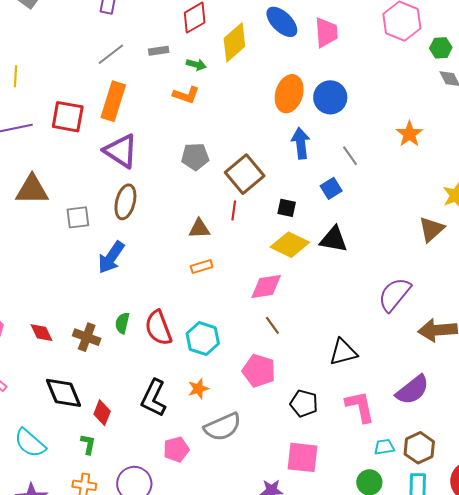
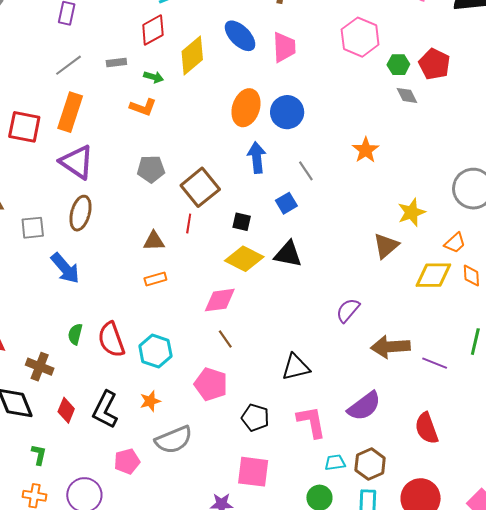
blue arrow: (111, 257) -> (65, 268), turned -76
purple semicircle: (394, 294) -> (348, 310), size x0.7
brown cross: (87, 337) -> (40, 367), moved
red diamond: (102, 413) -> (66, 410), moved

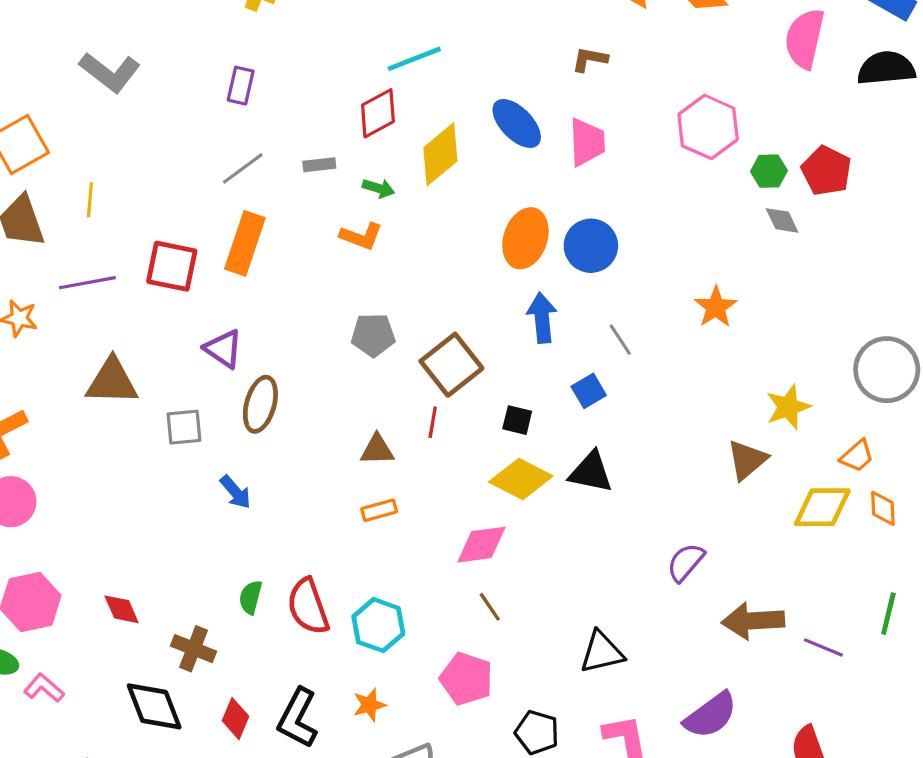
purple triangle: (77, 162) -> (223, 349), moved, size x0.7
blue arrow: (65, 268) -> (235, 492), size x0.7

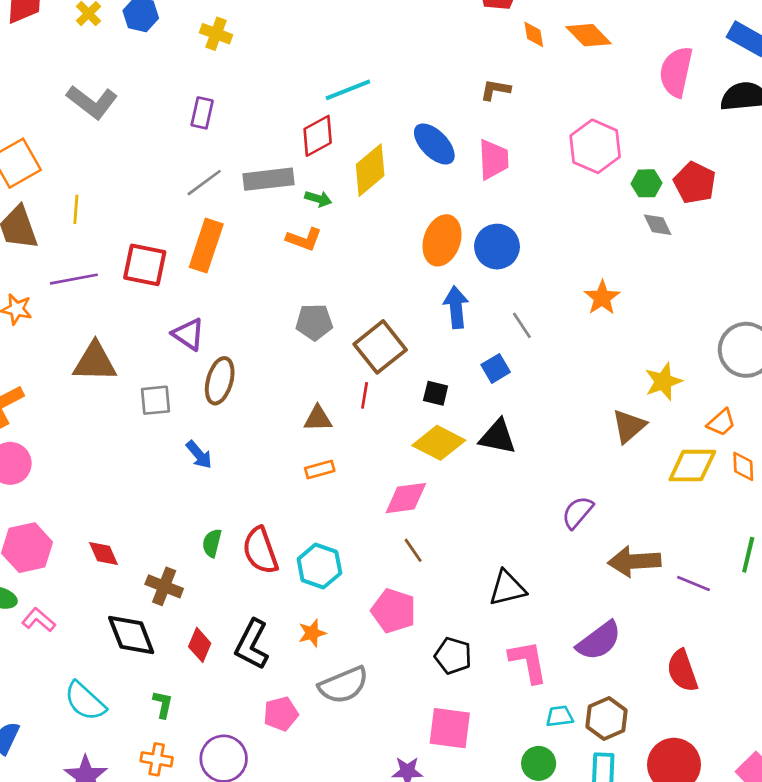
gray rectangle: (319, 165) -> (268, 179), size x1.8

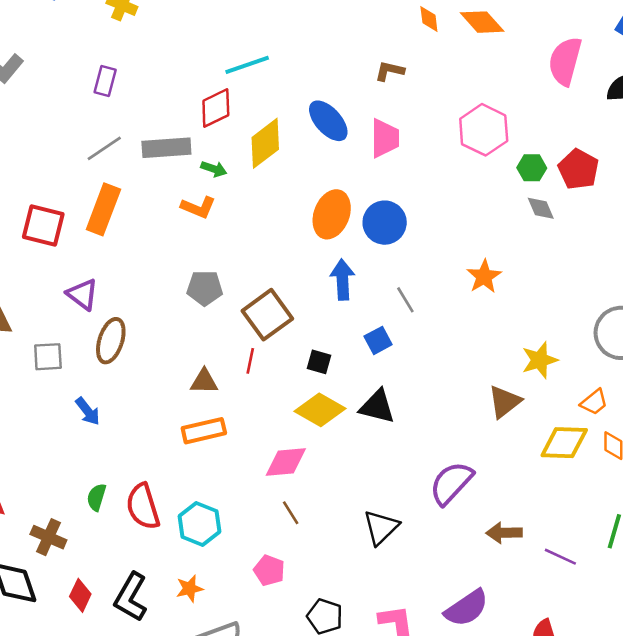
orange rectangle: (320, 470) -> (204, 431), size x1.5
purple semicircle: (578, 512) -> (451, 483), size x1.4
brown arrow: (634, 561) -> (504, 533), size x0.7
black triangle: (507, 588) -> (381, 527), moved, turned -33
pink pentagon: (394, 611) -> (269, 570), size x0.7

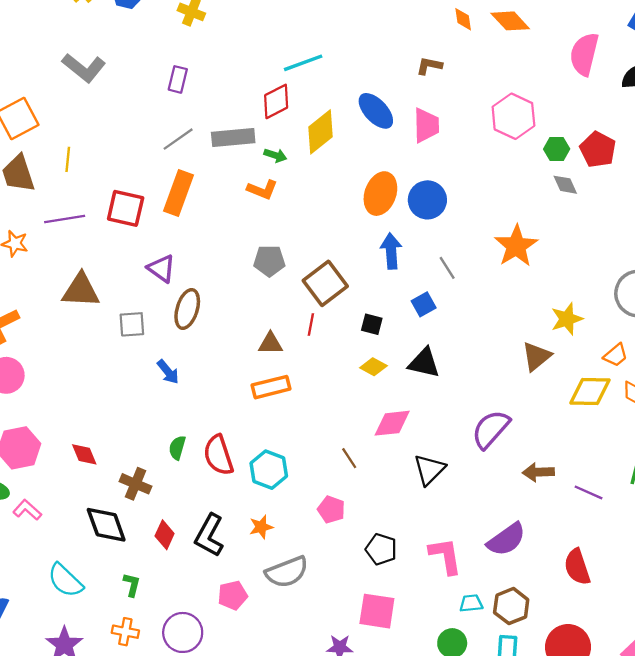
orange star: (484, 276) -> (516, 246), size x1.4
yellow diamond: (320, 410) -> (373, 367), size x0.6
pink diamond: (286, 462) -> (392, 423), moved

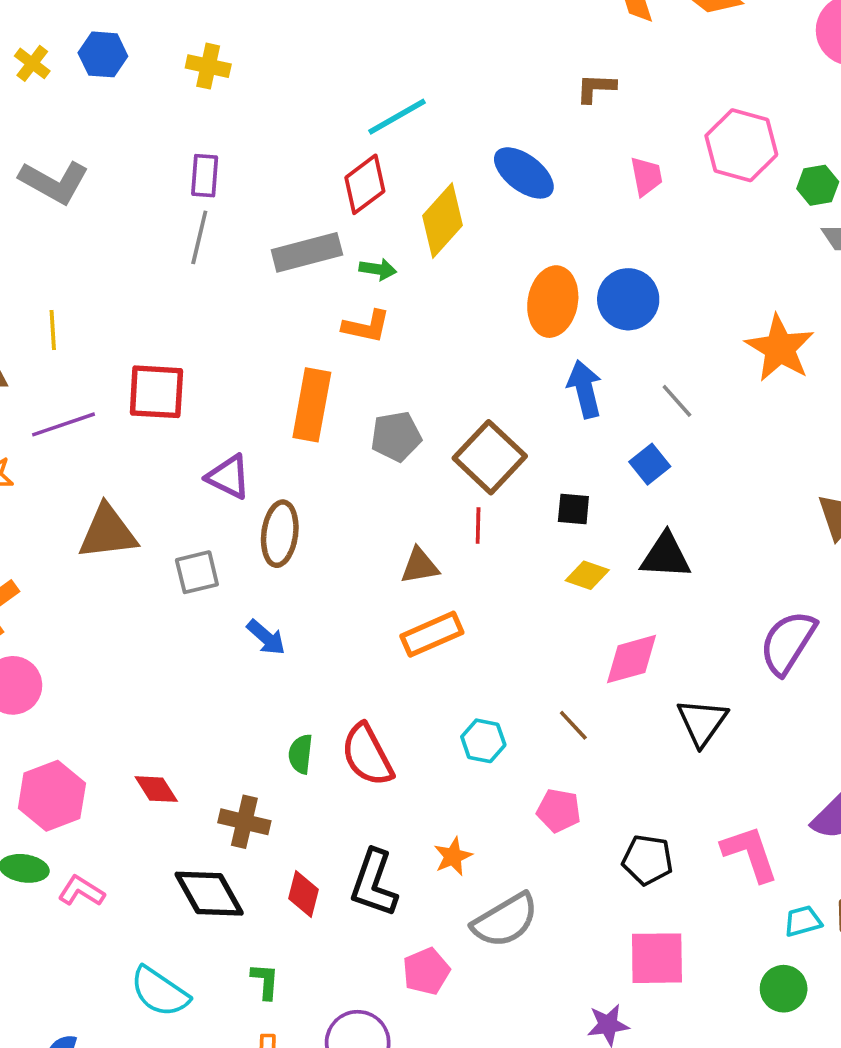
pink trapezoid: (426, 125) -> (646, 176), moved, size x0.7
gray line: (178, 139) -> (199, 237), moved, turned -32
orange rectangle: (179, 193) -> (312, 405), moved
cyan hexagon: (269, 470) -> (483, 741), moved, size x0.7

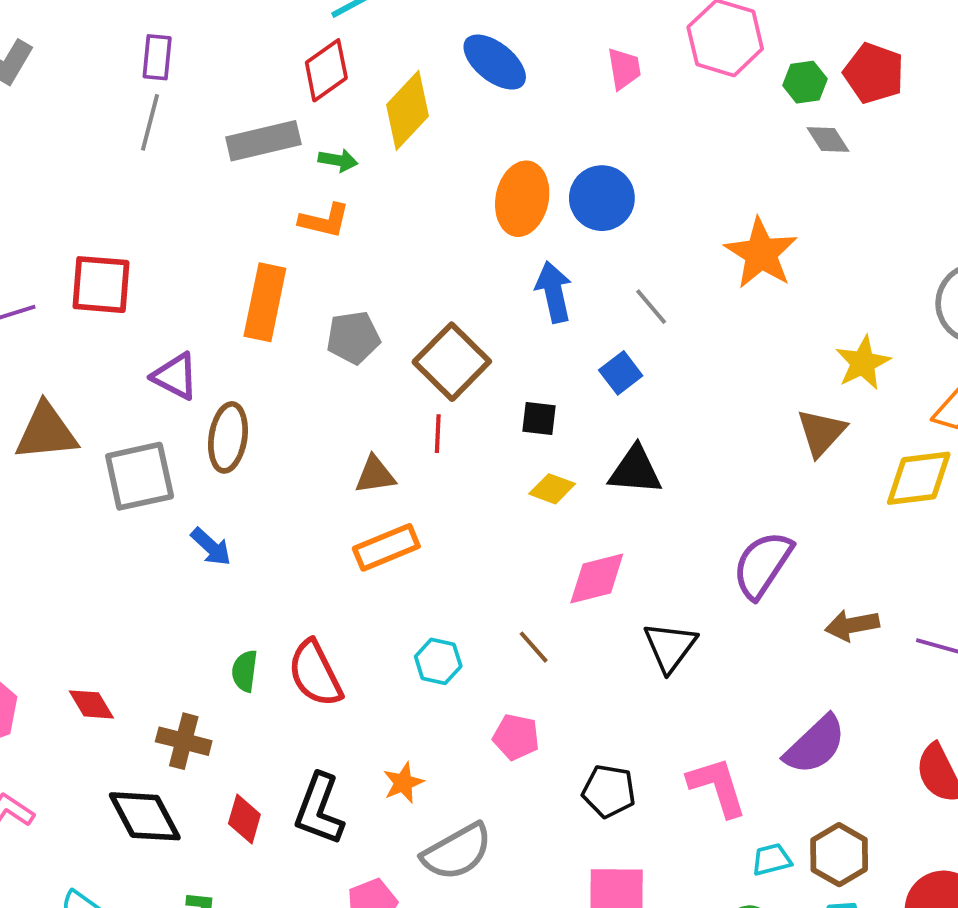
gray square: (197, 572) -> (140, 476), size x1.5

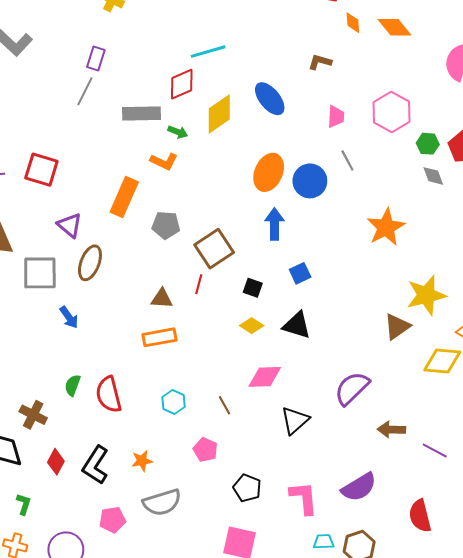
gray line: (651, 307) -> (347, 161), moved
yellow star: (863, 363) -> (426, 295), size x1.4

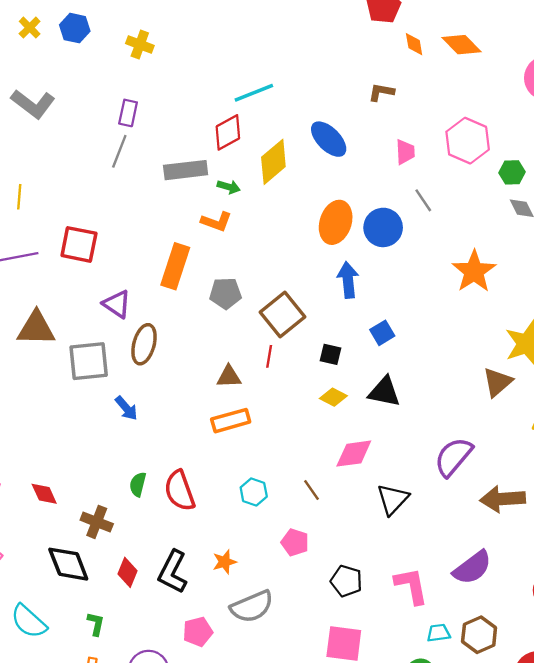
brown arrow: (391, 429) -> (503, 499), size x1.4

